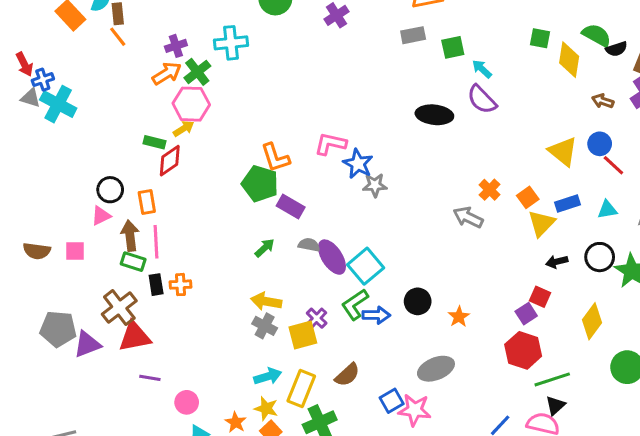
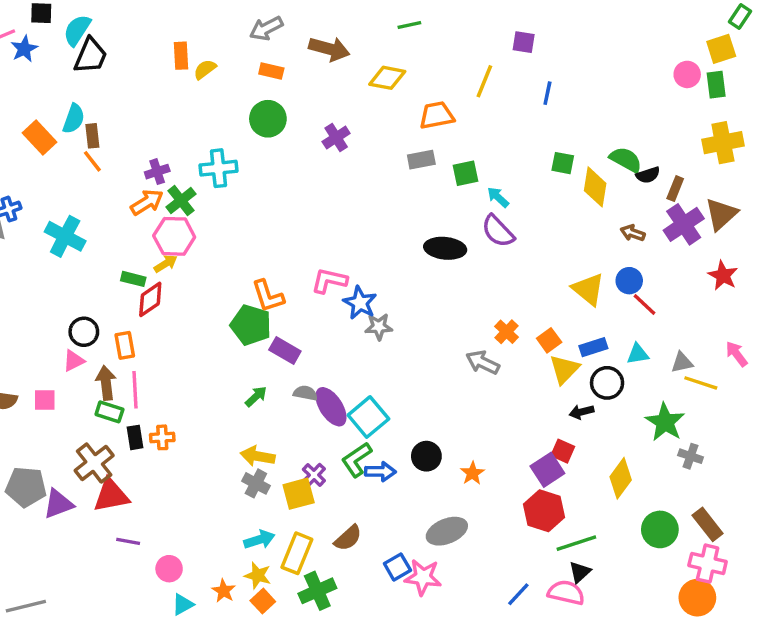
cyan cross: (58, 104) -> (65, 236), moved
black circle: (600, 257) -> (607, 383), moved
purple square: (526, 314) -> (547, 470), size x1.4

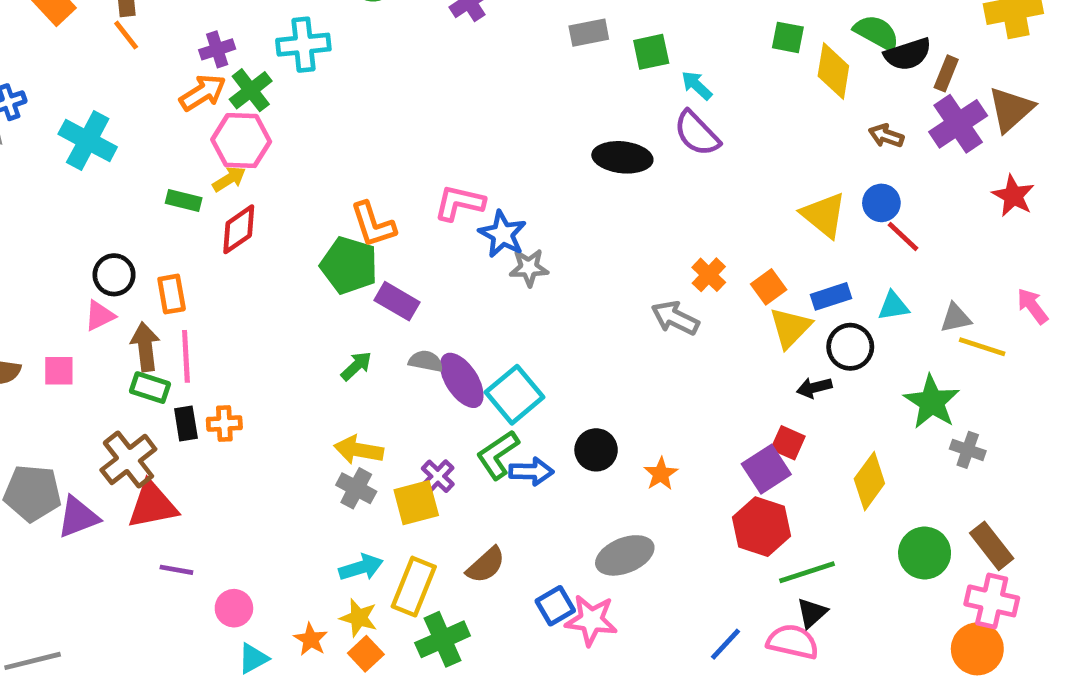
black semicircle: (648, 175) -> (908, 54), size x1.4
red diamond: (150, 299) -> (239, 229), moved

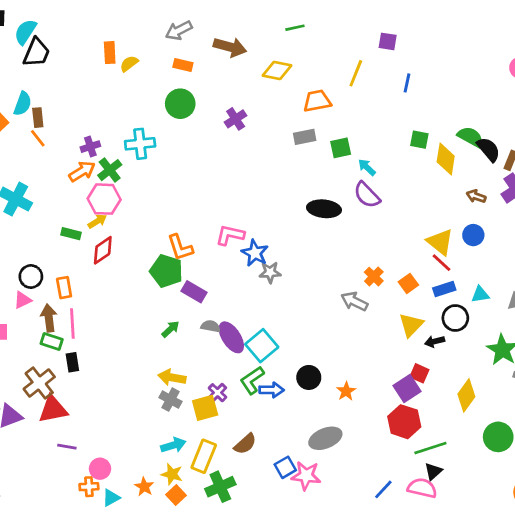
black semicircle: (908, 54) -> (489, 149), turned -112
red line: (903, 236) -> (442, 263), moved
yellow triangle: (790, 328) -> (411, 325), moved
orange cross: (224, 424) -> (89, 487), moved

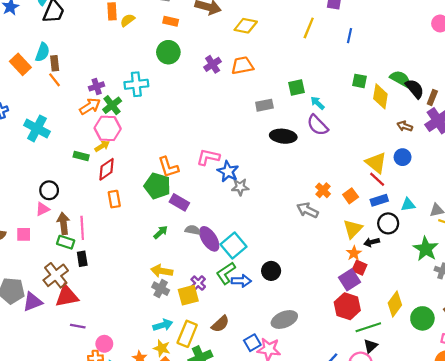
orange trapezoid: (317, 101) -> (242, 65), moved
gray rectangle: (305, 137) -> (264, 105), moved
orange rectangle: (64, 288) -> (114, 199), moved
orange star: (346, 391) -> (354, 253), moved
yellow diamond: (466, 395) -> (395, 304), moved

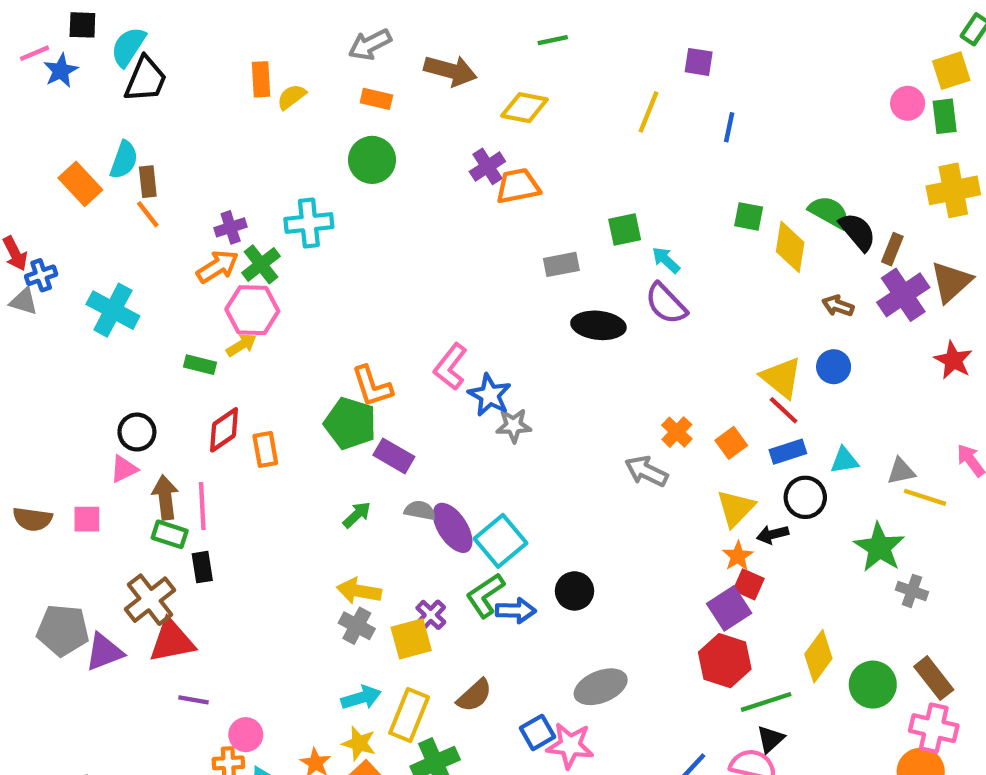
purple cross: (213, 64) -> (487, 166), moved
pink L-shape: (208, 157) -> (450, 367), turned -65
red diamond: (107, 169) -> (224, 430), moved

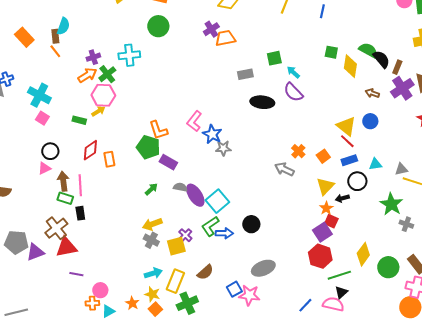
cyan semicircle: (124, 160) -> (63, 26), moved
pink square: (87, 519) -> (42, 118), moved, turned 32
yellow arrow: (359, 591) -> (152, 224), turned -30

